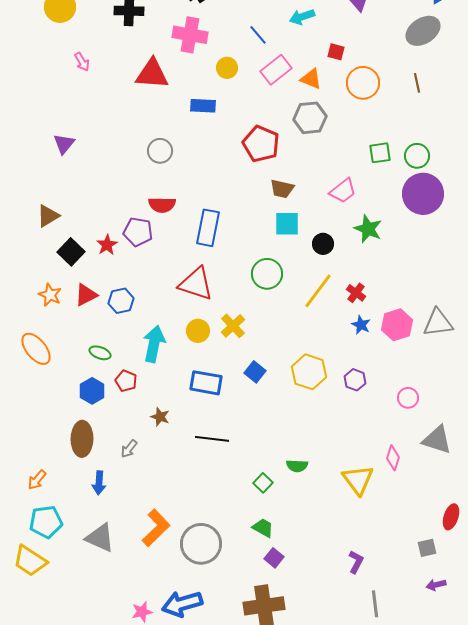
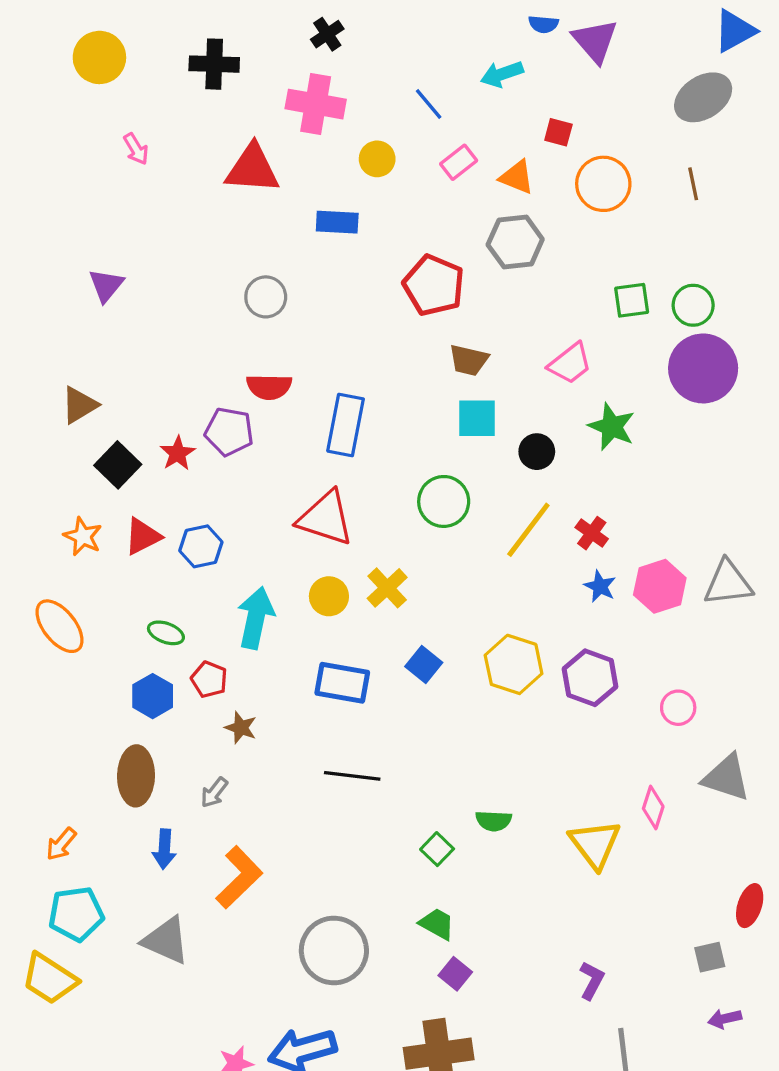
pink rectangle: (276, 70) -> (459, 162), size x0.7
purple hexagon: (355, 380) -> (590, 678), size x1.5
brown star: (160, 417) -> (241, 728), moved
orange L-shape: (156, 528) -> (239, 877), moved

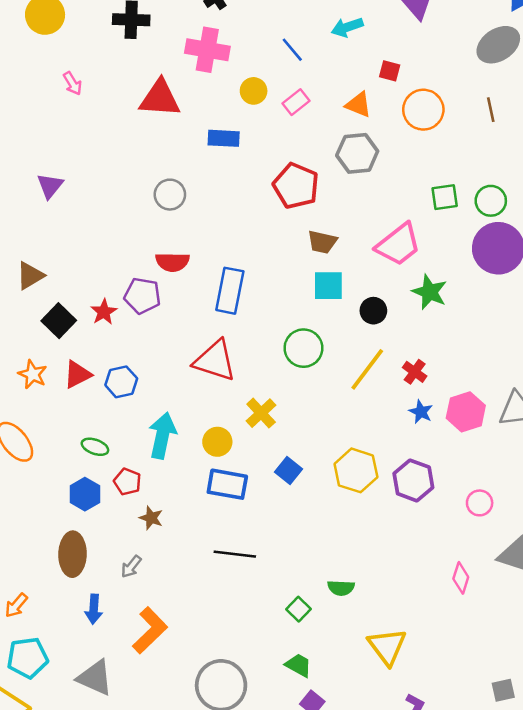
pink rectangle: (459, 162) -> (296, 102), moved
pink trapezoid: (570, 363) -> (398, 244), size x1.4
yellow circle: (329, 596) -> (217, 442), moved
yellow triangle: (595, 844) -> (387, 647), moved

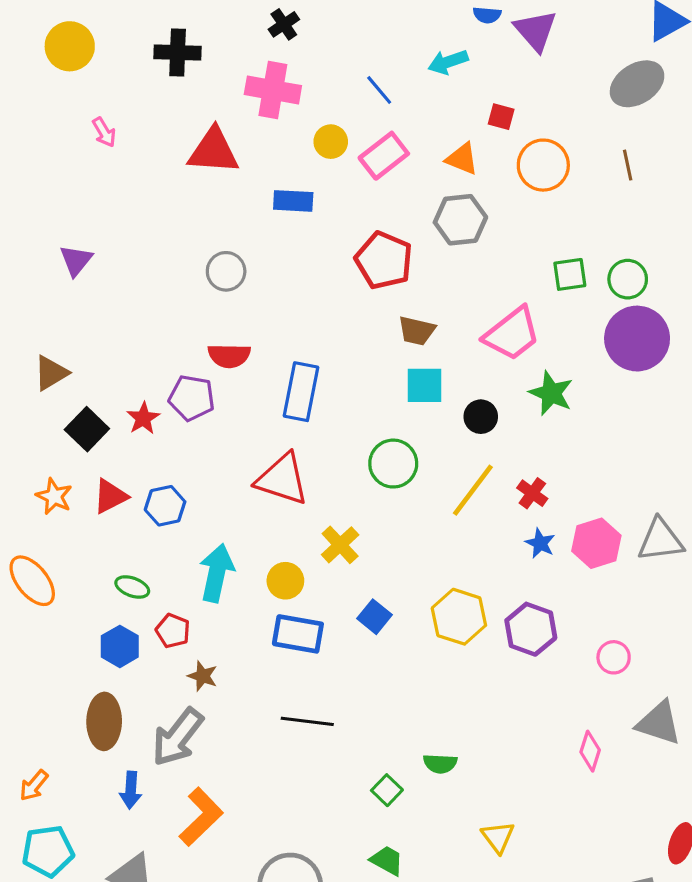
pink rectangle: (296, 102) -> (384, 156), size x1.4
gray arrow: (131, 567) -> (178, 737), size x2.0
yellow triangle: (387, 647) -> (498, 837), size x0.7

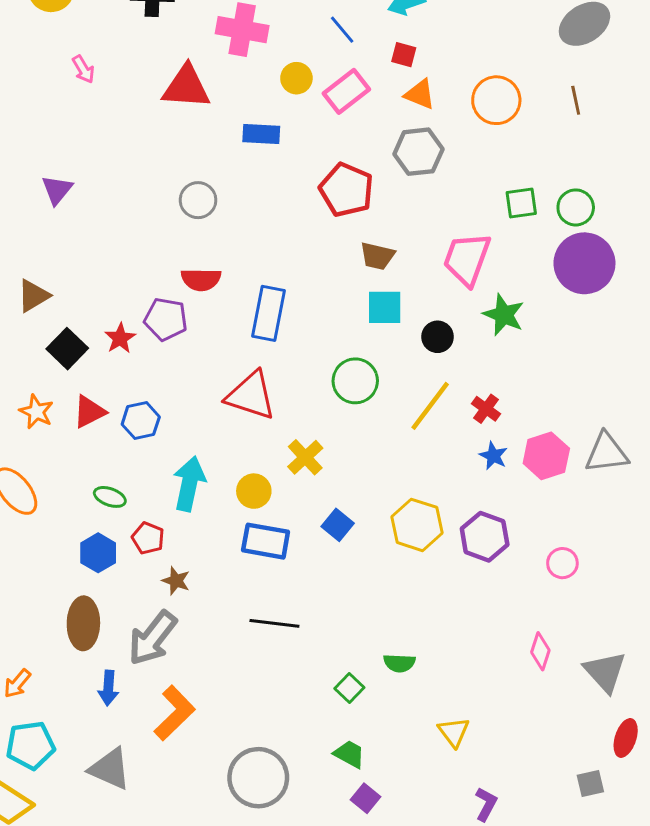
red square: (501, 117) -> (404, 55), moved
pink trapezoid: (512, 334) -> (467, 259), turned 148
gray triangle: (659, 723) -> (605, 672), moved, turned 30

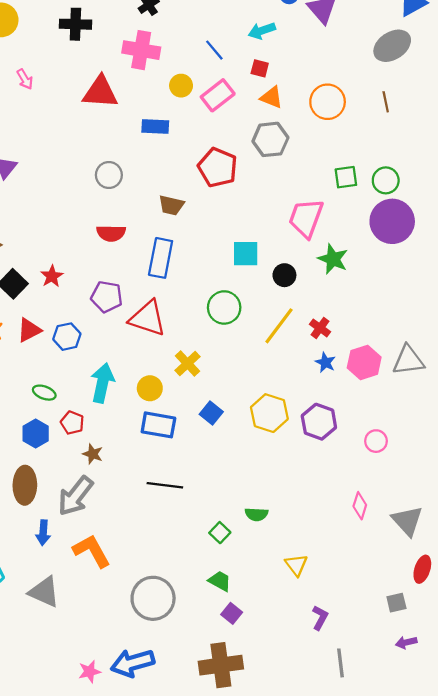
brown trapezoid: (377, 256) -> (171, 205), moved
purple pentagon: (166, 319) -> (107, 297), moved
orange L-shape: (174, 713) -> (92, 551), turned -75

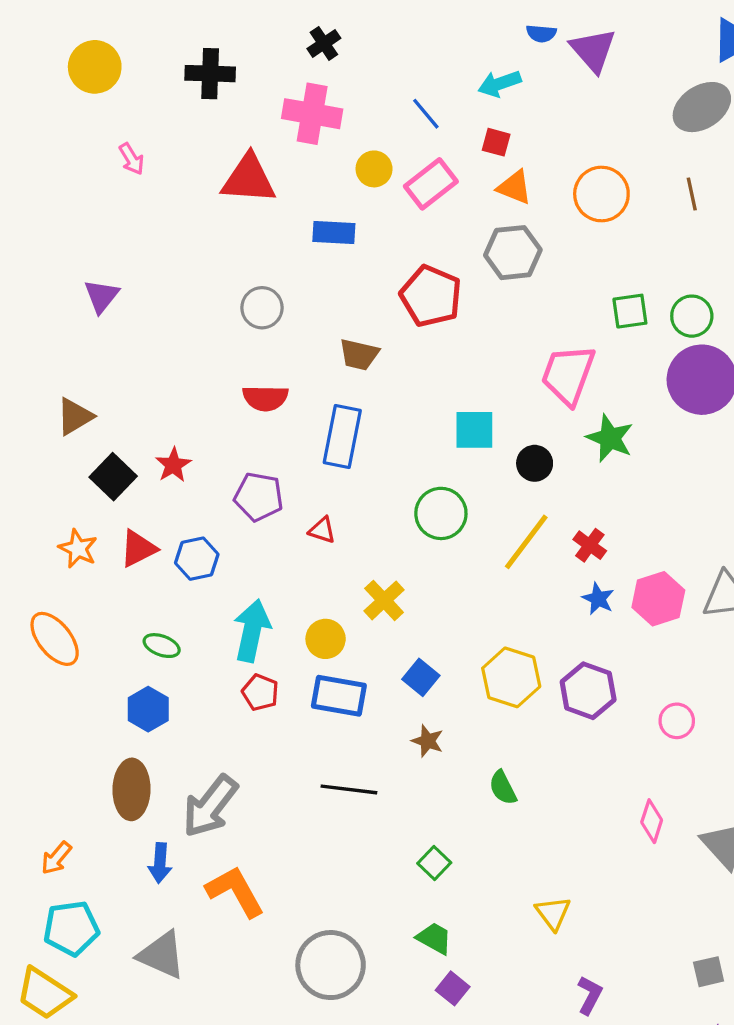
red triangle: (148, 318) -> (322, 530), size x0.5
red pentagon: (72, 423) -> (260, 692), moved
brown star: (93, 454) -> (428, 741), moved
green semicircle: (256, 514) -> (503, 788), moved, turned 60

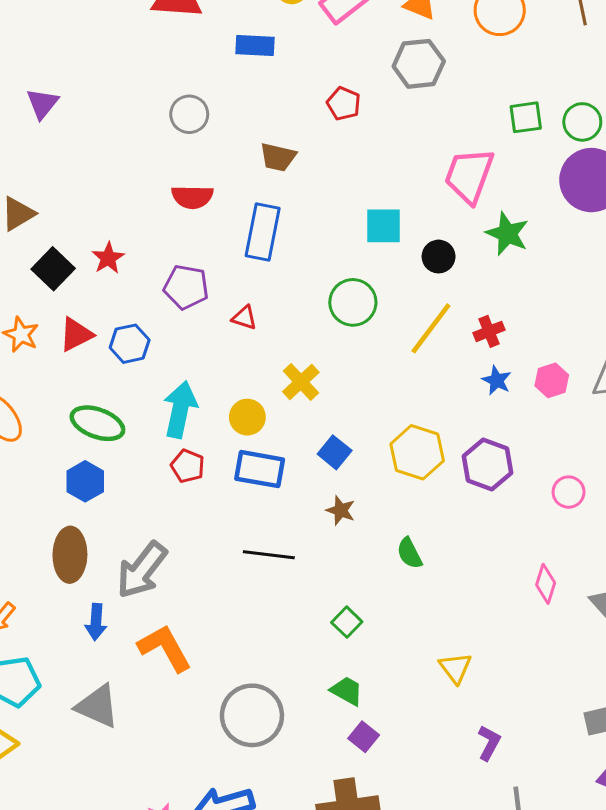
red pentagon: (431, 296) -> (344, 104), size x0.6
red cross: (590, 545) -> (489, 331), turned 32
pink hexagon: (658, 599) -> (552, 380), size x0.7
green ellipse: (162, 646) -> (97, 423), size x1.6

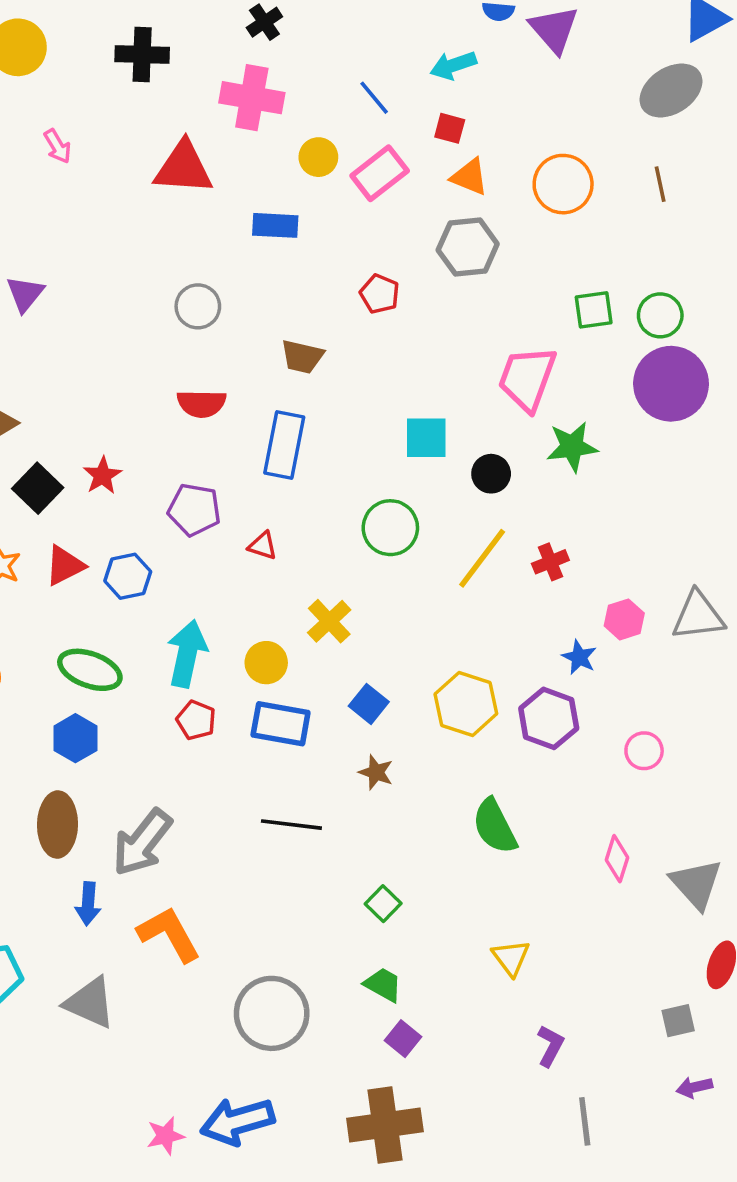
green star: (507, 234) -> (572, 447), turned -30
blue star: (497, 380) -> (579, 657), moved
green semicircle: (409, 553) -> (495, 826), moved, size x1.5

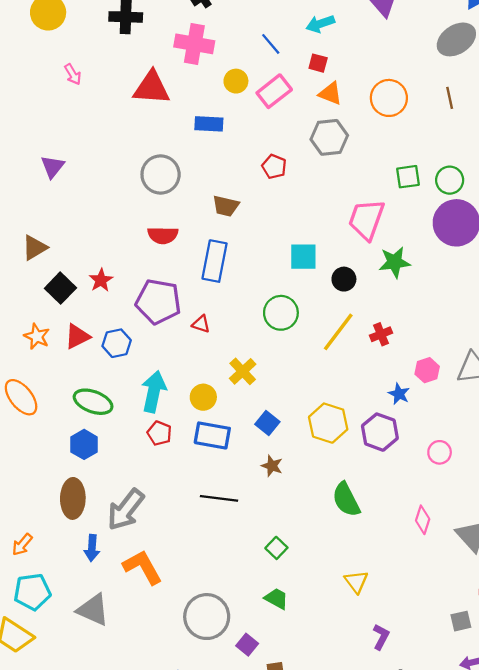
gray circle: (198, 306) -> (161, 174), size x1.4
purple pentagon: (194, 510) -> (158, 302), size x1.4
purple square: (403, 1039) -> (247, 645), moved

